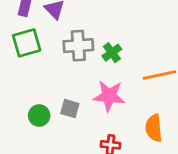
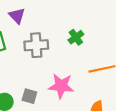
green cross: (112, 53) -> (76, 37), moved

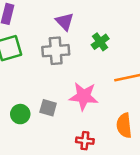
purple triangle: (17, 16) -> (65, 22), moved

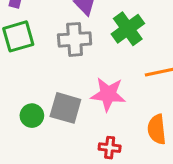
green cross: (100, 42) -> (128, 29), size x1.5
gray square: (48, 108) -> (65, 108), size x1.5

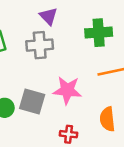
green cross: (128, 29) -> (99, 33), moved, turned 32

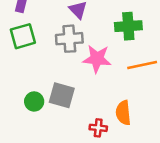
pink star: (67, 90) -> (97, 59), moved
orange semicircle: (107, 119) -> (123, 113), moved

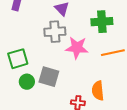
green square: (23, 36) -> (18, 59), moved

